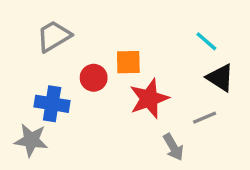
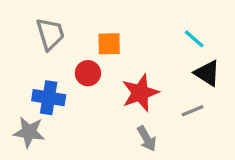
gray trapezoid: (54, 36) -> (50, 34), turned 104
orange square: (128, 62) -> (109, 44), moved
gray arrow: (173, 147) -> (147, 139), moved

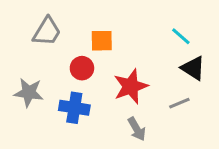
gray trapezoid: (50, 34) -> (47, 32), turned 48
blue cross: (49, 98) -> (74, 108), moved
gray star: (29, 132) -> (29, 92), moved

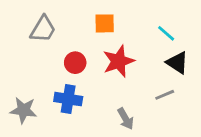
orange square: (102, 41) -> (105, 23), moved
red star: (131, 86) -> (119, 61), moved
gray star: (29, 92) -> (23, 110), moved

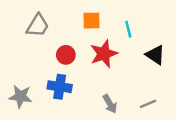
cyan line: (166, 33) -> (128, 29), moved, turned 35
gray line: (165, 95) -> (148, 104), moved

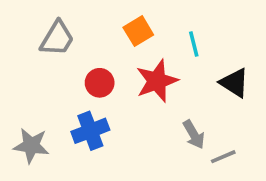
orange square: (92, 21) -> (138, 31), turned -30
blue cross: (60, 87) -> (90, 131), turned -30
gray arrow: (110, 104) -> (194, 134), moved

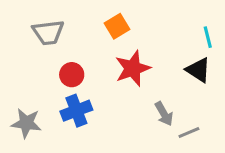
gray trapezoid: (57, 38) -> (48, 32), turned 52
cyan line: (194, 44) -> (208, 37), moved
red circle: (100, 83) -> (72, 75), moved

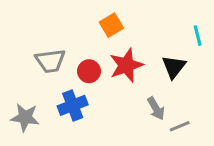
gray trapezoid: (48, 32) -> (50, 61), moved
black triangle: (198, 70) -> (174, 67), moved, turned 35
red circle: (72, 75) -> (89, 71), moved

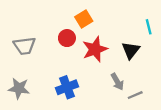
gray trapezoid: (50, 61) -> (24, 46), moved
red circle: (89, 71) -> (67, 38), moved
blue cross: (73, 105) -> (67, 87), moved

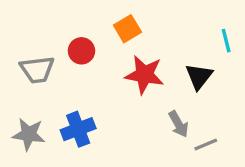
red circle: (67, 38) -> (81, 51), moved
red star: (95, 49) -> (144, 75), turned 30
blue cross: (67, 87) -> (78, 129), moved

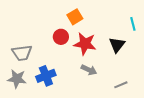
red circle: (81, 51) -> (61, 37), moved
gray trapezoid: (37, 70) -> (22, 53), moved
gray arrow: (179, 124) -> (89, 70), moved, turned -35

